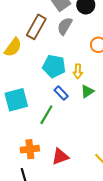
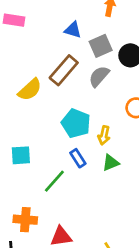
cyan square: (16, 100) -> (21, 155), size x0.7

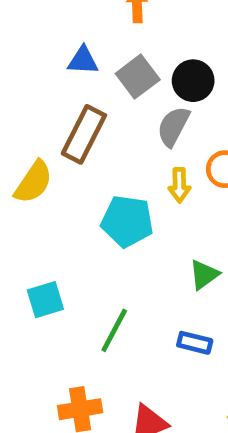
gray semicircle: (99, 76) -> (173, 126), moved
yellow arrow: (104, 135) -> (179, 185), moved
blue rectangle: (78, 158) -> (195, 343), moved, turned -30

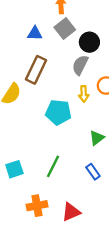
gray square: (138, 77) -> (65, 28), moved
cyan square: (45, 300) -> (14, 169), moved
blue rectangle: (195, 343) -> (93, 172), turned 42

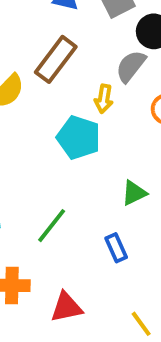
yellow arrow: (84, 94) -> (104, 99), moved

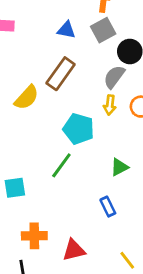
yellow arrow: (104, 99) -> (110, 105), moved
green line: (52, 226) -> (61, 165), moved

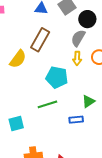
green line: (61, 165) -> (47, 104), turned 42
blue rectangle: (108, 207) -> (76, 120), moved, turned -64

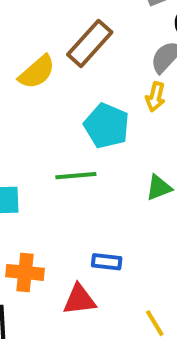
blue rectangle: (76, 120) -> (107, 262), moved

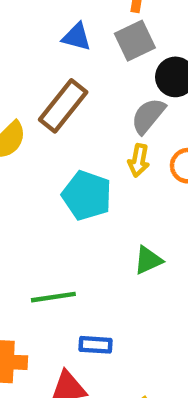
green line: (76, 176) -> (53, 297), moved

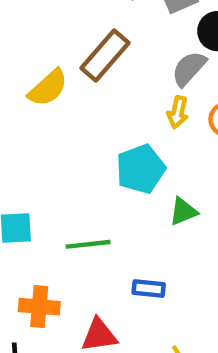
cyan pentagon: (87, 195) -> (141, 169), moved, turned 30
blue rectangle: (95, 345) -> (149, 289), moved

